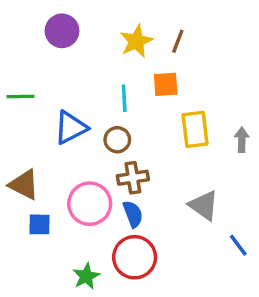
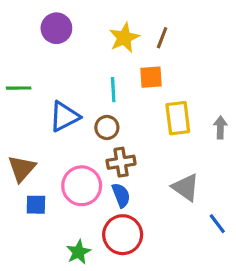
brown triangle: (24, 185) -> (22, 168), turned 44

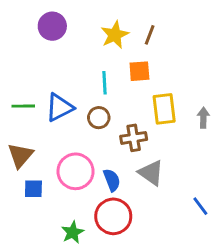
green line: (19, 88) -> (23, 106), moved
brown cross: (121, 162) -> (134, 138), moved
gray triangle: (186, 187) -> (151, 173), moved

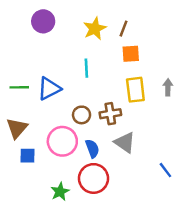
orange square: (139, 71) -> (131, 54), moved
brown circle: (99, 118) -> (82, 115), moved
gray arrow: (203, 118) -> (168, 87), moved

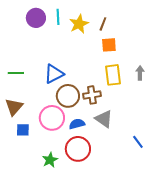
cyan line: (86, 68) -> (58, 17), moved
blue triangle: (49, 89) -> (54, 74), moved
brown circle: (82, 115) -> (68, 96), size x1.5
blue semicircle: (92, 148) -> (77, 124), turned -84

